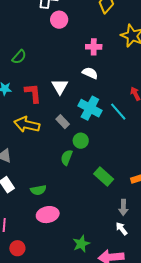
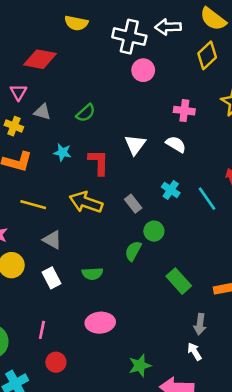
white triangle: (60, 87) -> (135, 145), moved
cyan cross: (90, 108) -> (171, 190), size x0.6
green semicircle: (38, 190) -> (92, 274), moved

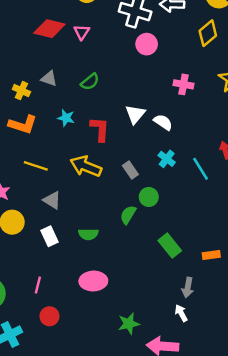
pink triangle: (19, 92) -> (82, 32), moved
white semicircle: (176, 144) -> (163, 122), moved

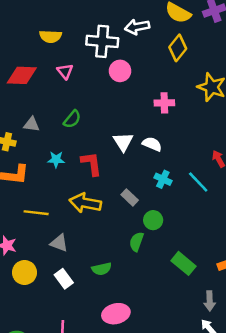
pink triangle: (82, 32) -> (65, 71), moved

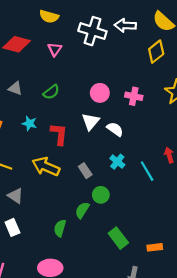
pink circle: (120, 71) -> (100, 93), moved
green semicircle: (102, 269) -> (60, 228), moved, turned 105

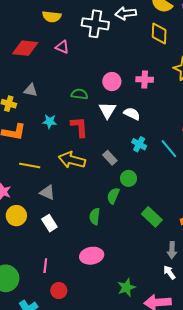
pink triangle: (55, 49) -> (62, 47), turned -32
yellow diamond: (156, 52) -> (159, 34), turned -40
green semicircle: (51, 92) -> (79, 94), moved, turned -126

